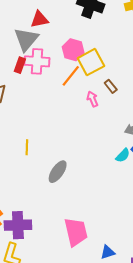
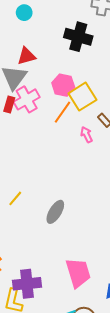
pink cross: (37, 61) -> (27, 99), turned -30
yellow line: (27, 147) -> (15, 198), moved, turned 42
purple cross: (18, 225) -> (27, 284), moved

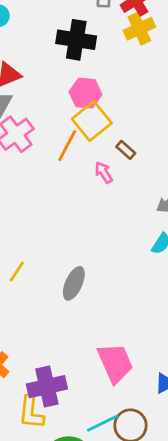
pink hexagon: (63, 85) -> (85, 93), moved

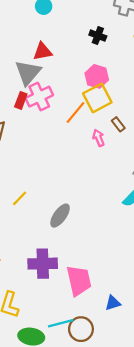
black cross: (76, 40) -> (98, 36), size x0.6
purple cross: (47, 387) -> (43, 264), moved

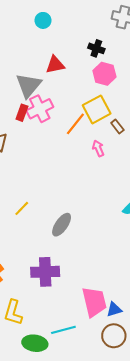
red triangle: (42, 51) -> (55, 65), moved
pink hexagon: (97, 76) -> (104, 74), moved
brown rectangle: (118, 124) -> (117, 127), moved
pink trapezoid: (79, 281) -> (94, 302), moved
brown circle: (81, 329) -> (114, 336), moved

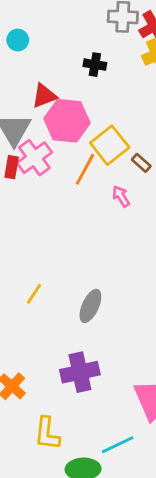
pink hexagon: (104, 74) -> (67, 121), moved, size x1.4

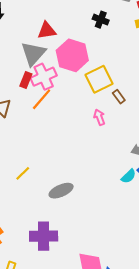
red triangle: (44, 96) -> (47, 31), moved
orange line: (85, 169) -> (42, 99), moved
gray ellipse: (90, 306) -> (61, 191), turned 30

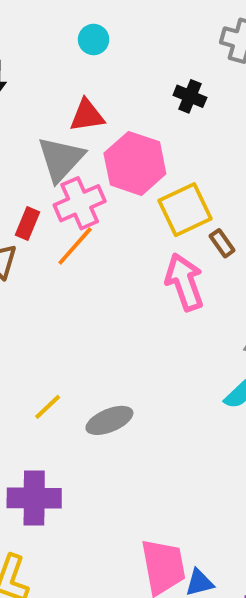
red rectangle: (26, 80) -> (27, 223), moved
pink arrow: (99, 117) -> (184, 282), size x1.8
yellow line: (23, 173) -> (48, 407), moved
purple cross: (44, 236) -> (34, 498), moved

